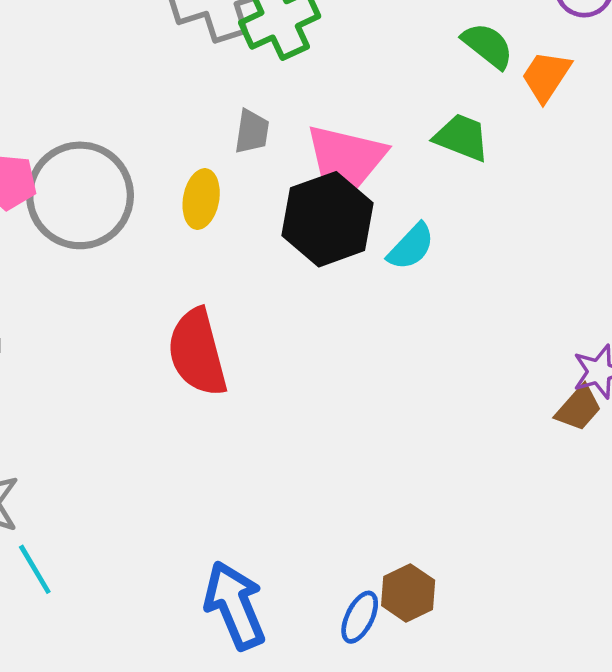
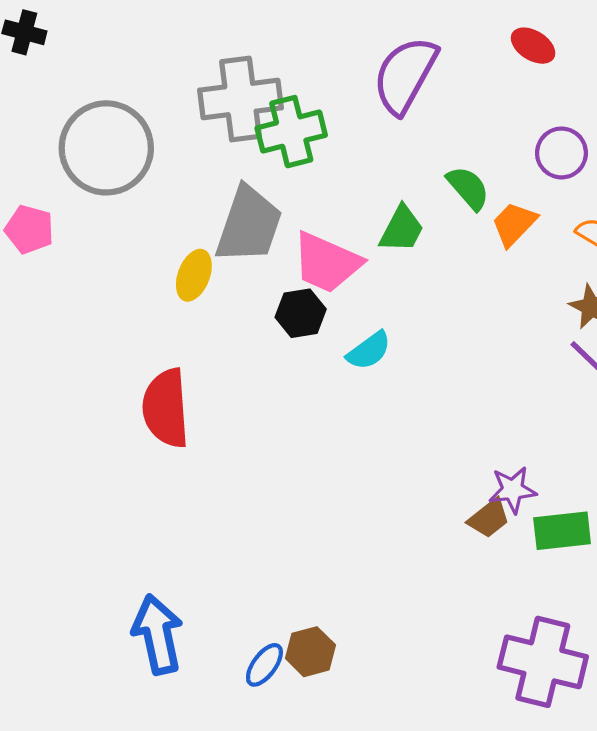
gray trapezoid: (252, 132) -> (249, 225), size x2.0
green trapezoid: (462, 137) -> (402, 229), moved, turned 86
gray circle: (80, 195) -> (106, 148), moved
black hexagon: (328, 219) -> (301, 313), size x0.6

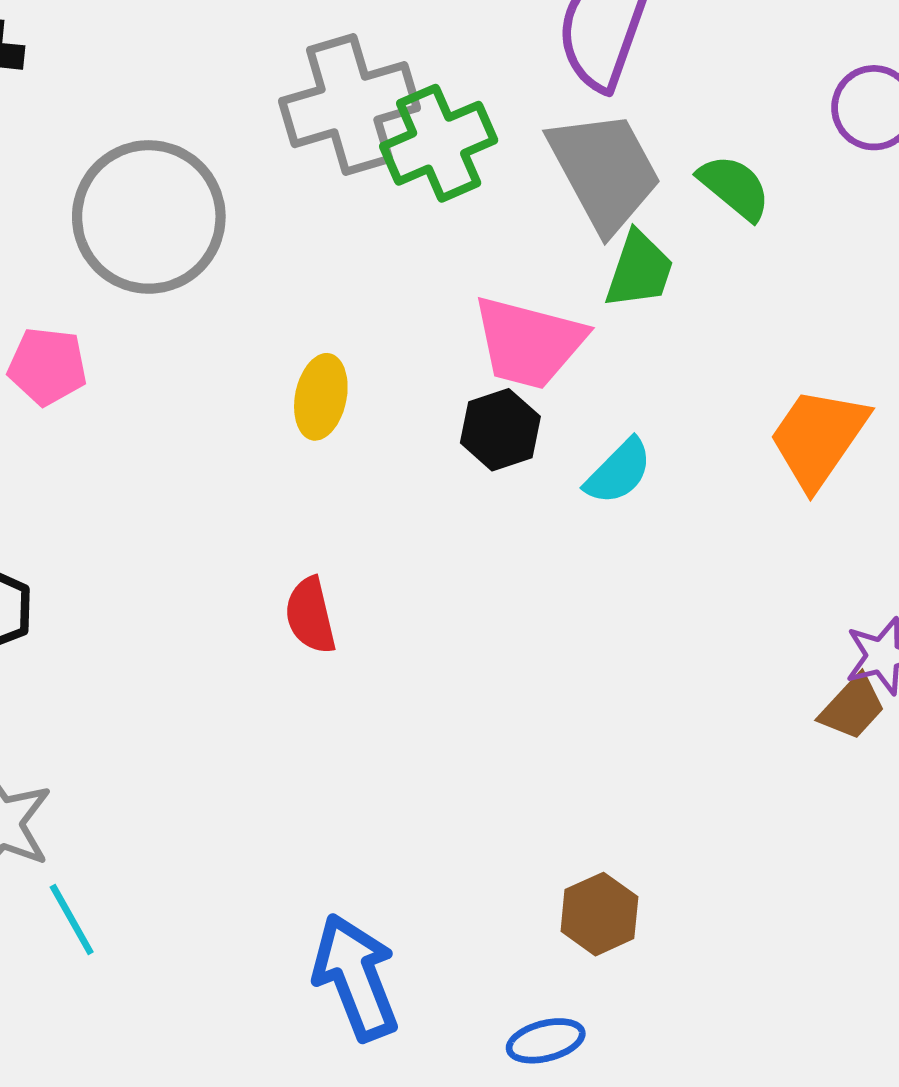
orange trapezoid: (514, 224) -> (818, 438), moved, size x1.4
gray trapezoid: (249, 225) -> (604, 171), moved, turned -38
red semicircle: (166, 408) -> (310, 615), size x0.6
brown hexagon: (310, 652) -> (599, 914), moved
blue ellipse: (264, 665) -> (546, 1041), moved, turned 48

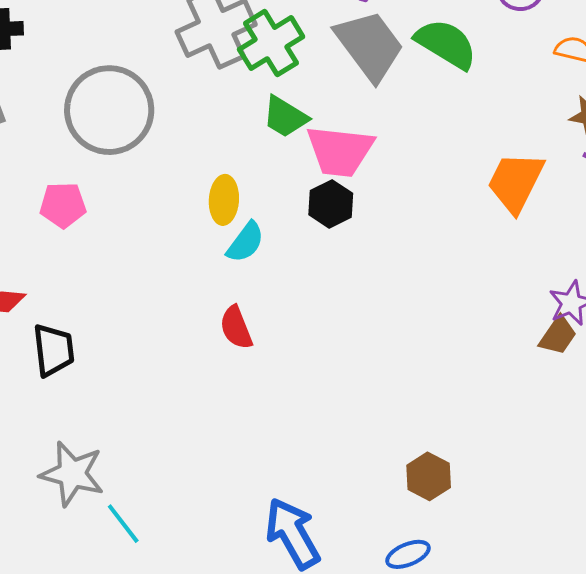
green semicircle: (734, 187) -> (446, 44), size x1.4
green trapezoid: (639, 270) -> (285, 117), moved, turned 111
cyan semicircle: (619, 472) -> (245, 242), moved

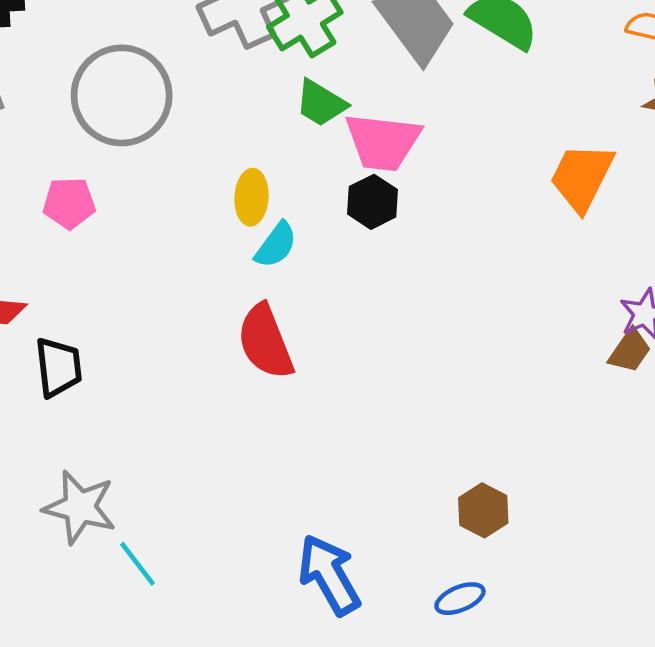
red semicircle: (236, 328) -> (265, 342), size x1.5

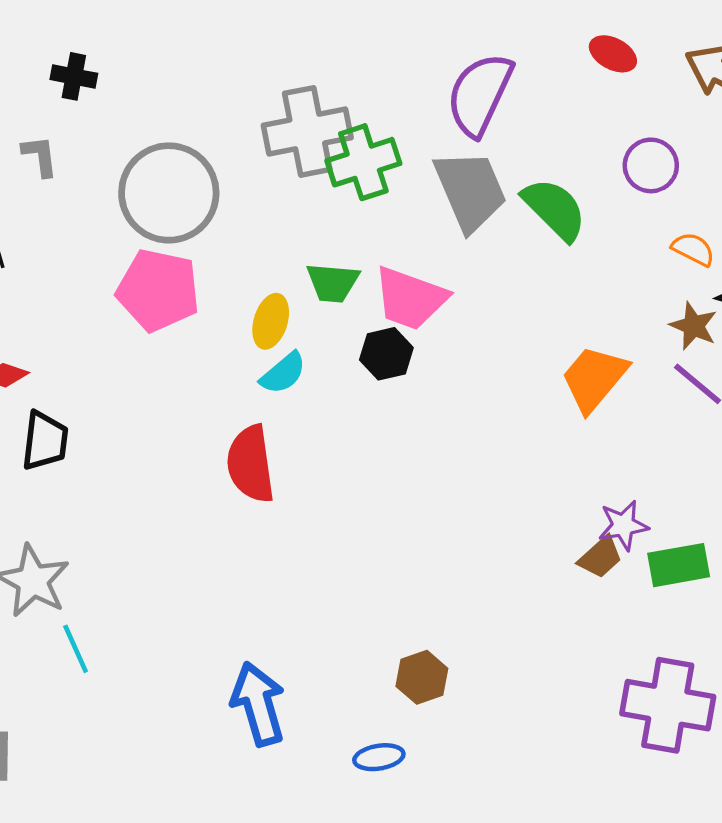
green trapezoid: (321, 103) -> (333, 283), moved, turned -40
pink pentagon: (69, 203) -> (158, 290), moved, size x1.6

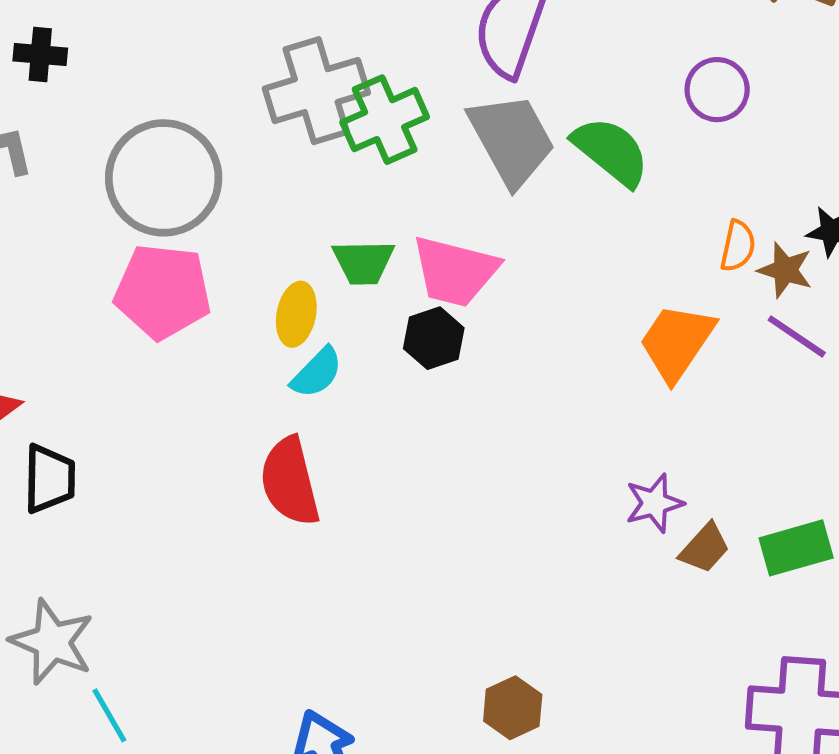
orange semicircle: (693, 249) -> (738, 246), moved, turned 81
purple star: (623, 525) -> (654, 503), moved

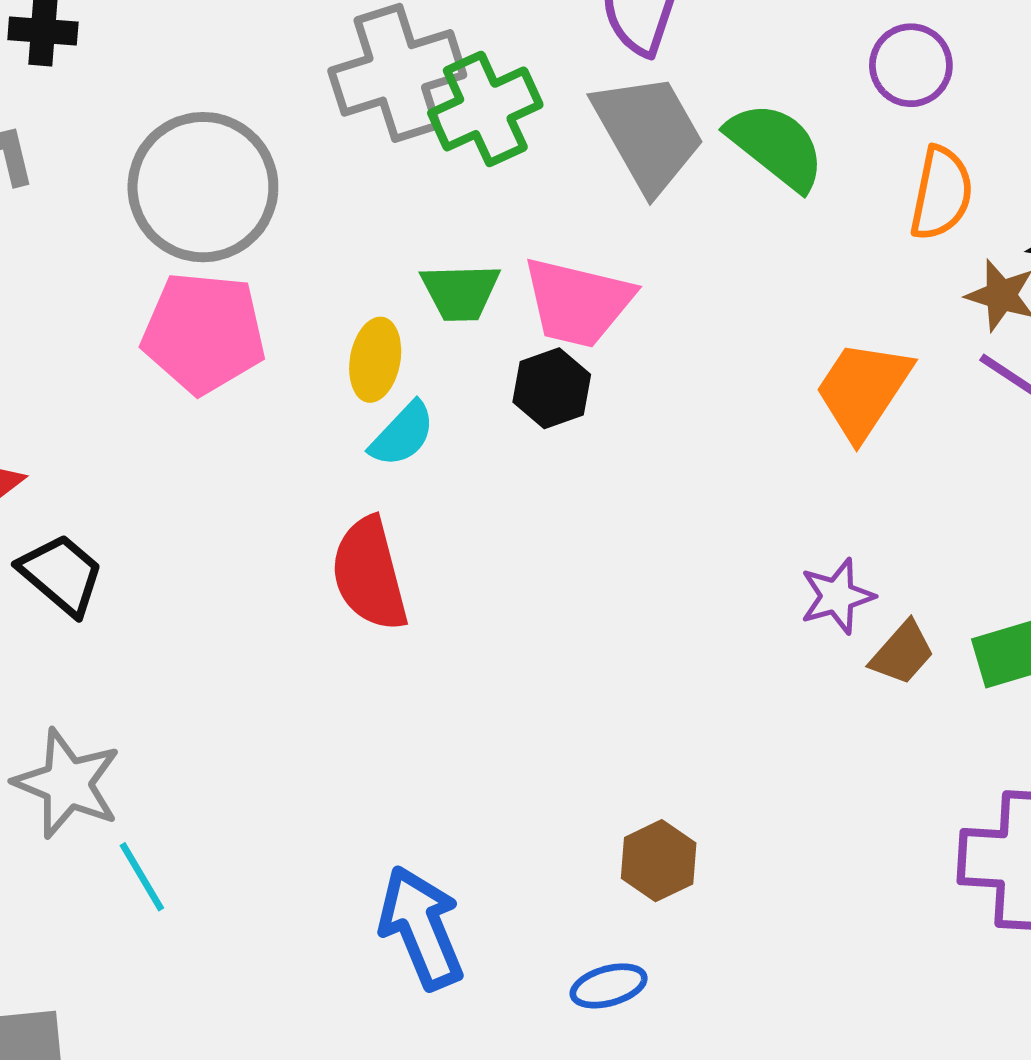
orange semicircle: (738, 246) -> (941, 193), moved, size x1.4
black trapezoid: (50, 479) -> (61, 574), turned -50

